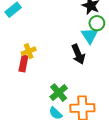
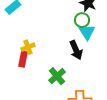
green circle: (97, 23) -> (82, 20), moved
green cross: (59, 93) -> (57, 76), moved

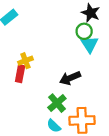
black arrow: (76, 50) -> (70, 78), moved, turned 90
green cross: (57, 76) -> (57, 103), moved

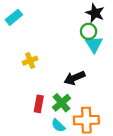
red rectangle: (20, 74) -> (39, 104), moved

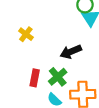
yellow cross: (30, 61) -> (26, 34), turned -32

